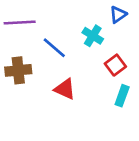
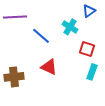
red square: (115, 65) -> (87, 49), turned -35
brown cross: (18, 70) -> (14, 77), moved

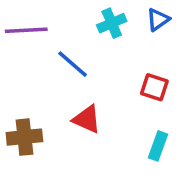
cyan cross: (70, 27) -> (112, 23), moved, turned 35
cyan rectangle: (92, 72) -> (158, 146), moved

